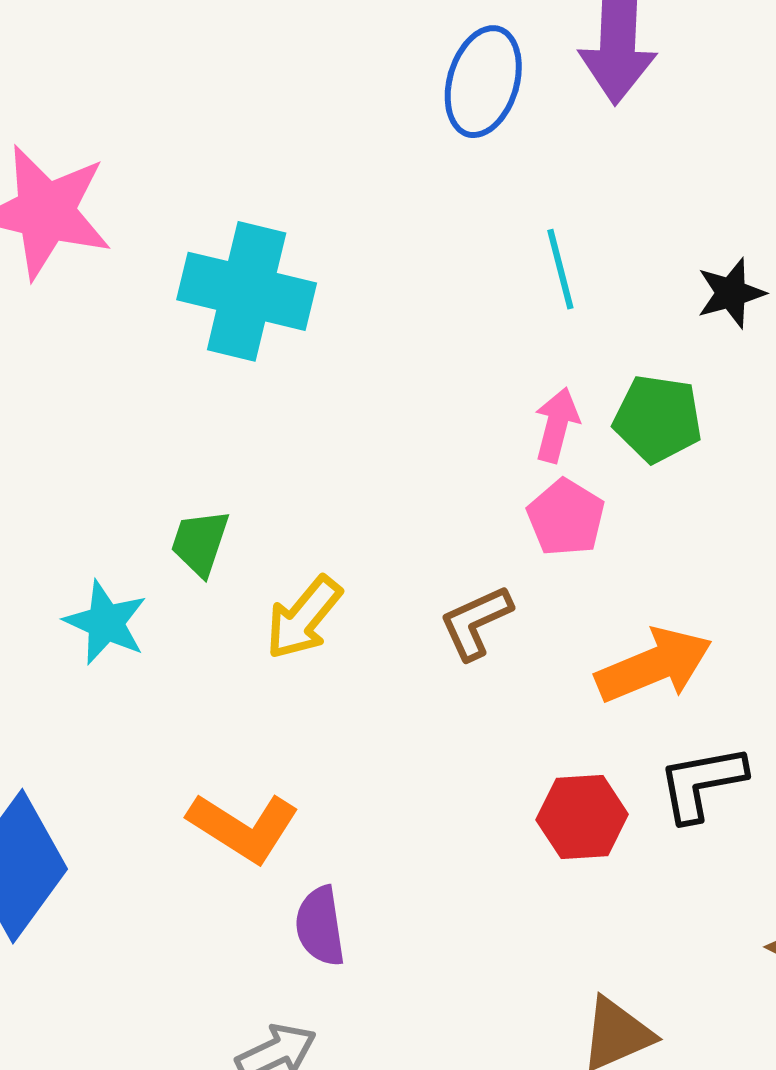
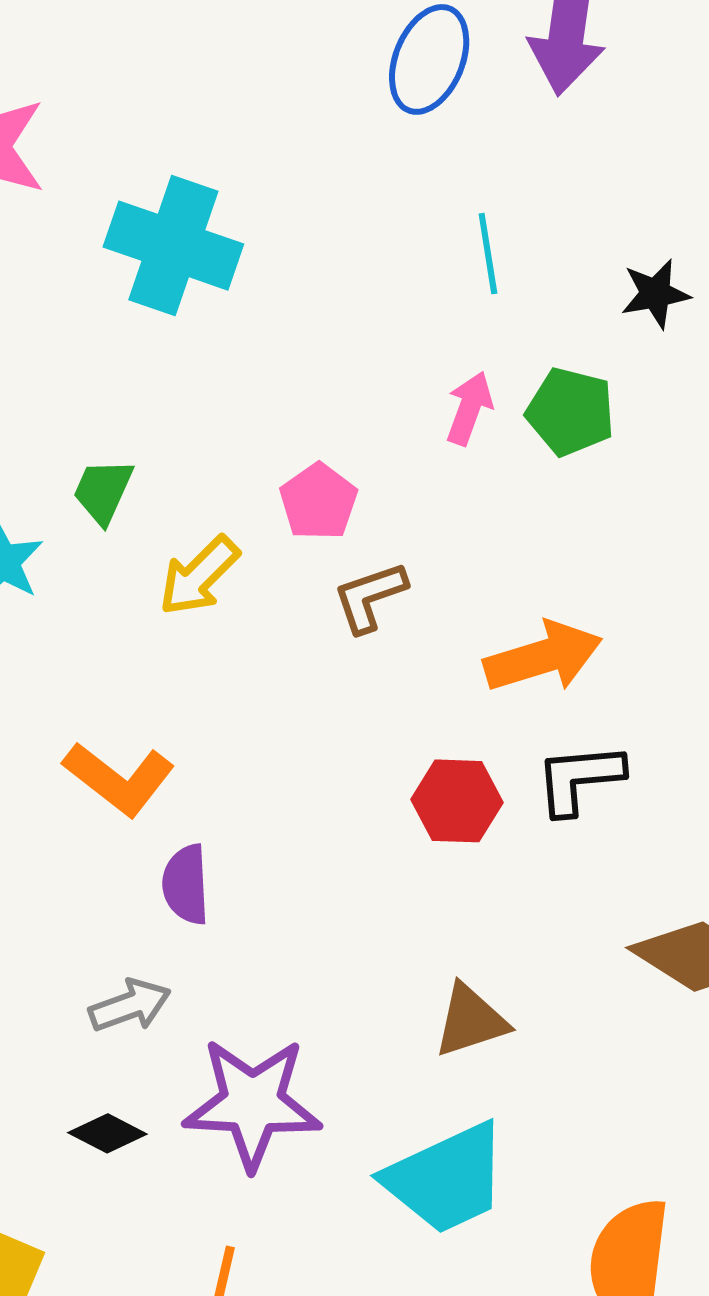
pink pentagon: (566, 518) -> (318, 502), moved

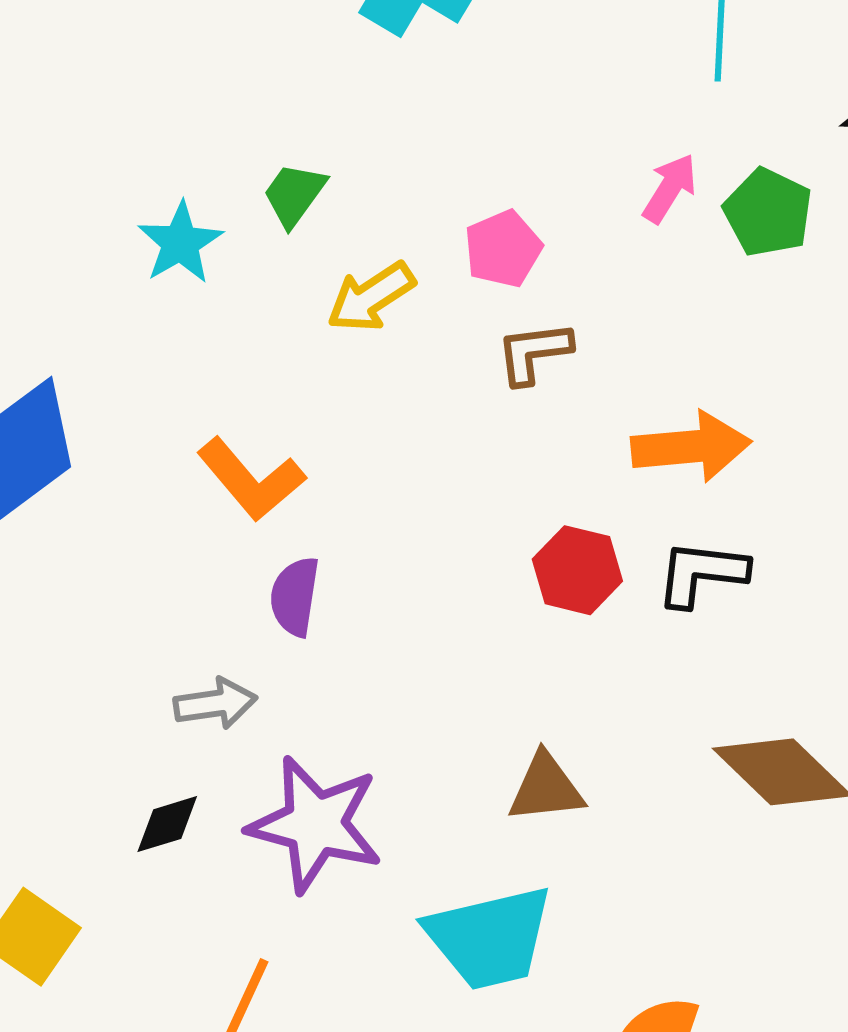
black diamond: (107, 1133) -> (167, 824), turned -56

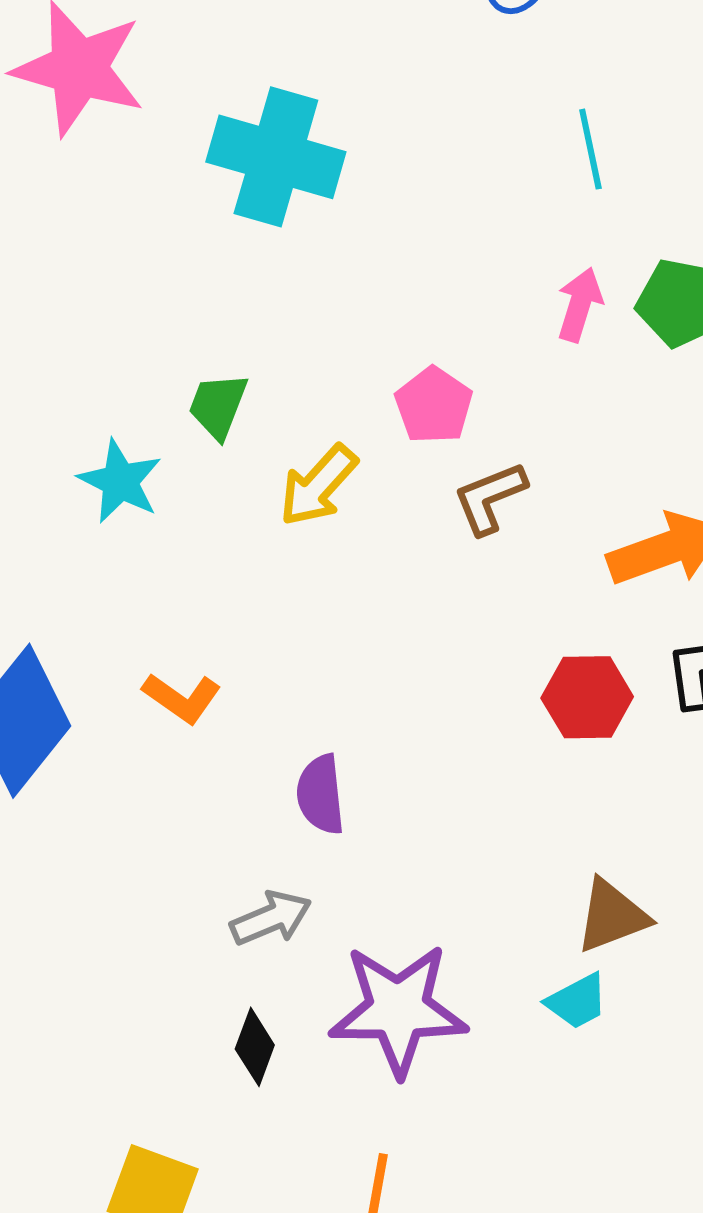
orange L-shape: (251, 479) -> (182, 698), moved, size x0.7
black diamond: (167, 824) -> (255, 1047), turned -38
cyan trapezoid: (490, 938) -> (577, 1001), moved, size x0.5

